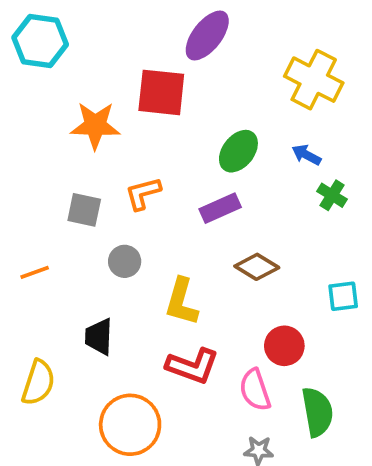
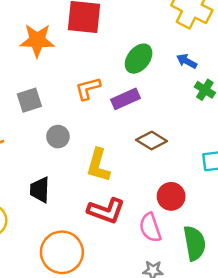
orange L-shape: (143, 193) -> (88, 88), moved
gray square: (84, 210) -> (29, 100), turned -30

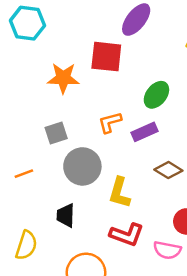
gray circle: (58, 137) -> (82, 166), size x1.8
pink semicircle: (150, 228) -> (167, 250), turned -60

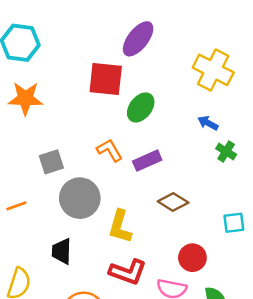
orange star: (63, 78) -> (25, 98), moved
green ellipse: (156, 95) -> (141, 107), moved
orange L-shape: (110, 122) -> (110, 150), turned 75

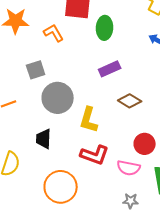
green ellipse: (141, 107) -> (105, 28), turned -35
orange L-shape: (110, 150) -> (54, 33), moved

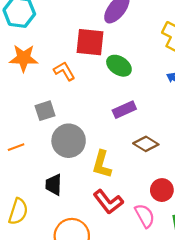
green ellipse: (105, 28) -> (119, 66), turned -60
red L-shape: (95, 155) -> (108, 202), turned 32
pink semicircle: (129, 168) -> (145, 216), turned -130

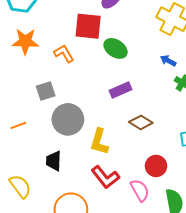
yellow semicircle: (18, 211) -> (20, 186), turned -55

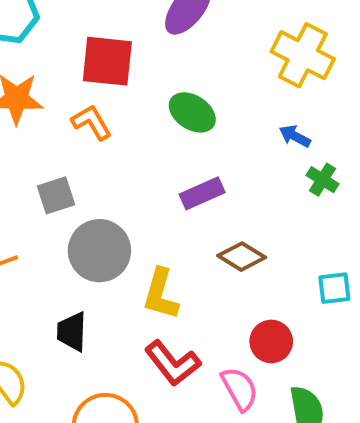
red square: (88, 26) -> (107, 61), moved

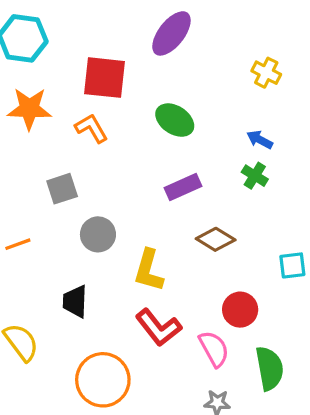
yellow cross: (303, 55) -> (266, 73), size x0.6
green cross: (323, 180) -> (255, 176), moved
gray circle: (99, 251) -> (98, 234), size x0.7

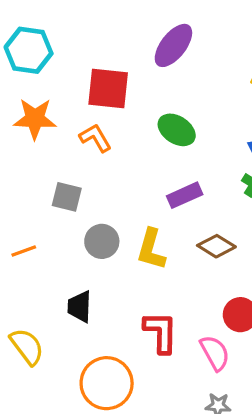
gray square: (62, 189) -> (67, 197), turned 32
yellow L-shape: (149, 270) -> (151, 249), moved
red L-shape: (158, 328) -> (161, 332), turned -141

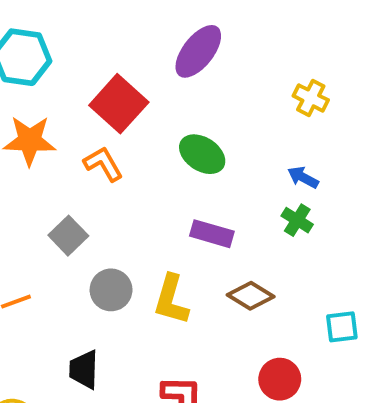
red square: (108, 88) -> (119, 104), turned 36
purple rectangle: (185, 195) -> (212, 234), turned 40
gray square: (67, 197) -> (68, 236), turned 32

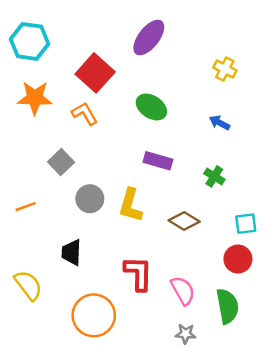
green cross: (297, 220) -> (214, 176), moved
brown diamond: (251, 296) -> (184, 221), moved
red circle: (280, 379) -> (238, 259), moved

